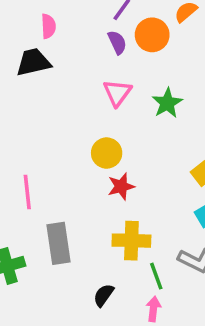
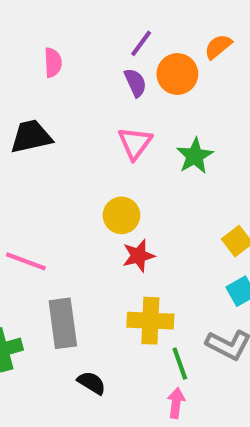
black trapezoid: (33, 62) -> (31, 137), moved
pink line: (27, 192) -> (26, 261), turned -64
black semicircle: (104, 295) -> (92, 383), moved, turned 85

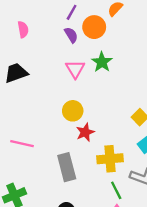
green star: (195, 156) -> (102, 62), moved
yellow cross: (150, 321) -> (110, 159), moved
gray rectangle: (63, 323) -> (67, 167), moved

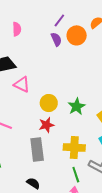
green star: (102, 62) -> (77, 107), moved
pink triangle: (75, 69) -> (22, 84), moved, turned -42
red star: (85, 132) -> (47, 125), moved

